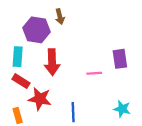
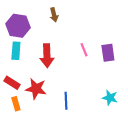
purple hexagon: (37, 30) -> (18, 26), moved
pink line: (94, 73) -> (84, 50), moved, turned 72
red rectangle: (21, 81) -> (12, 83), moved

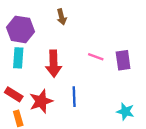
pink line: (84, 50) -> (96, 57), turned -48
red star: (36, 89) -> (41, 101), turned -30
blue line: (66, 101) -> (74, 97), moved

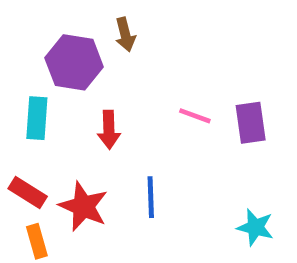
purple hexagon: (21, 29) -> (74, 62), moved
red arrow: (54, 64) -> (109, 130), size x0.7
red star: (41, 101) -> (83, 206), turned -30

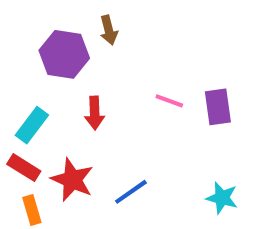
cyan rectangle: (37, 118) -> (32, 125), moved, turned 33
blue line: (151, 197) -> (131, 192), moved, turned 57

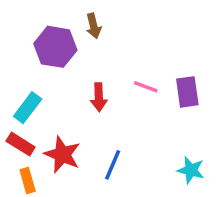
red arrow: (95, 113) -> (99, 97), moved
blue line: (131, 192) -> (113, 165), turned -32

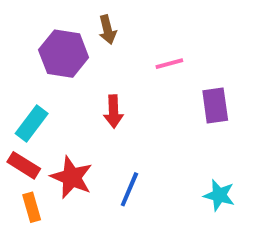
pink line: (146, 87) -> (169, 64), moved, turned -35

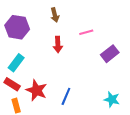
purple hexagon: (64, 54) -> (17, 27), moved
purple rectangle: (215, 106) -> (110, 54), turned 60
red arrow: (113, 111) -> (58, 45), moved

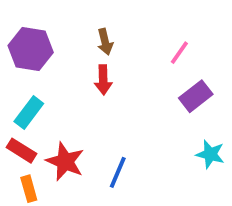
brown arrow: (55, 15) -> (105, 42), moved
pink line: (86, 32) -> (179, 53), moved, turned -40
cyan star: (112, 99) -> (210, 154), moved

